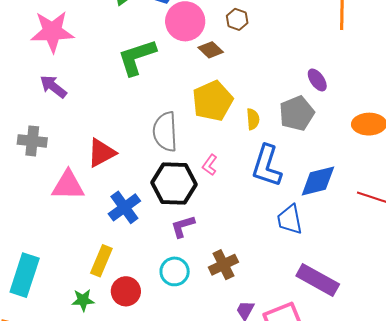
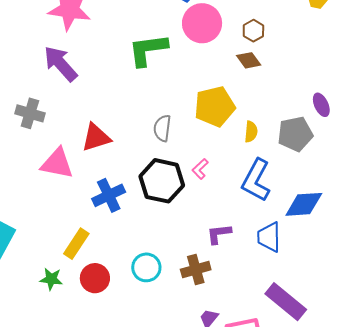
brown diamond: (211, 50) -> (249, 60), moved
purple arrow: (53, 87) -> (61, 64), size x1.4
gray semicircle: (165, 132) -> (162, 128), size x0.7
purple L-shape: (183, 226) -> (219, 234), moved

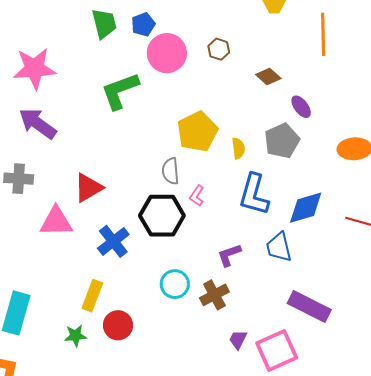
brown diamond: (249, 60) -> (268, 76), moved
gray semicircle: (162, 128) -> (170, 171), moved
cyan circle: (146, 267) -> (175, 284), moved

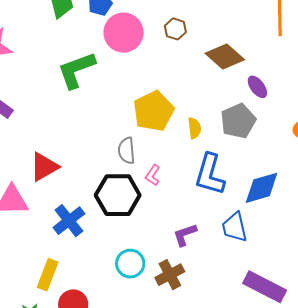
brown diamond: (268, 76) -> (225, 56), size x1.5

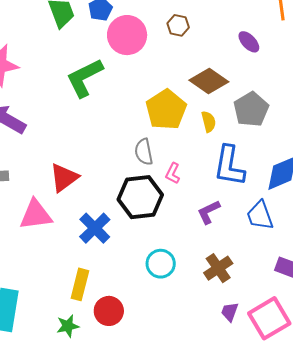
brown diamond: (225, 56) -> (209, 81), moved
purple ellipse: (257, 87) -> (249, 42), moved
purple L-shape: (185, 235) -> (209, 212), moved
brown cross: (170, 275) -> (218, 268), moved

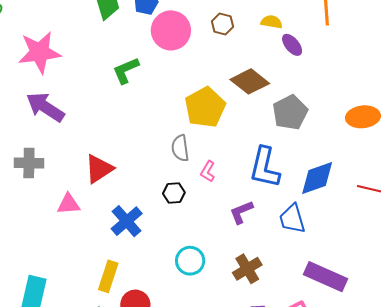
green L-shape: (85, 78) -> (126, 70), size x0.7
yellow semicircle: (209, 122) -> (272, 22), moved, turned -70
black hexagon: (140, 197) -> (174, 193), size x0.5
pink triangle: (36, 215) -> (68, 204), size x0.7

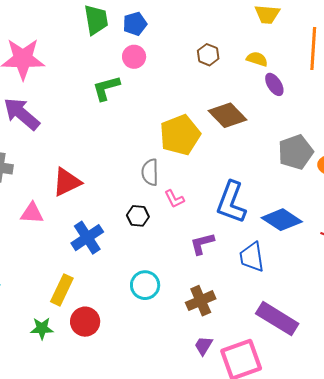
pink circle: (171, 30) -> (134, 57), moved, size x0.6
gray pentagon: (290, 112) -> (296, 152), moved
pink L-shape: (208, 171) -> (174, 199), turned -65
blue diamond: (317, 178) -> (282, 220), turned 45

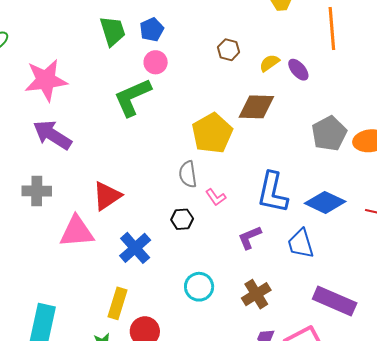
yellow semicircle: (257, 59) -> (269, 63), moved, turned -45
green L-shape: (106, 88) -> (132, 97), size x1.4
brown diamond: (228, 115) -> (256, 107), turned -36
pink triangle: (32, 213) -> (77, 232), size x1.5

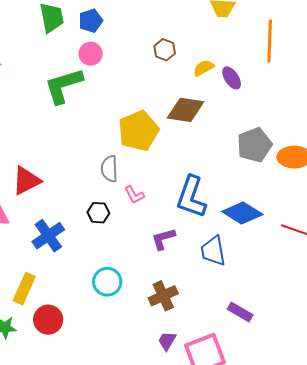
purple rectangle: (335, 301) -> (240, 312), size x0.6

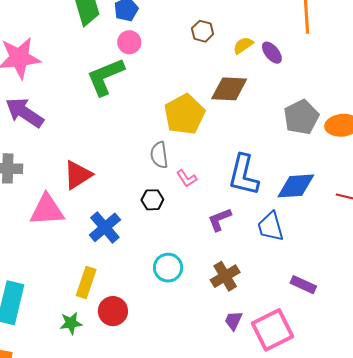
blue diamond: (242, 213) -> (296, 186), turned -30

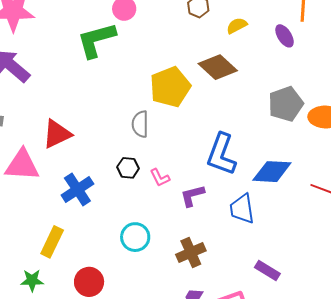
purple ellipse: (272, 53) -> (285, 36), moved
brown diamond: (229, 89) -> (218, 67), turned 33
pink L-shape: (187, 178) -> (160, 178), moved
red circle: (113, 311) -> (89, 282), moved

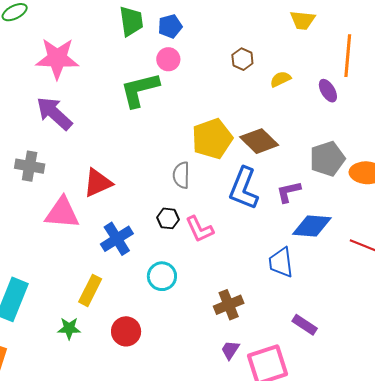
brown diamond: (218, 67) -> (259, 141), moved
blue L-shape: (221, 154) -> (244, 188), moved
pink L-shape: (160, 178) -> (199, 229), size x1.4
purple L-shape: (192, 196) -> (289, 192), moved
cyan circle: (135, 237) -> (162, 276), moved

